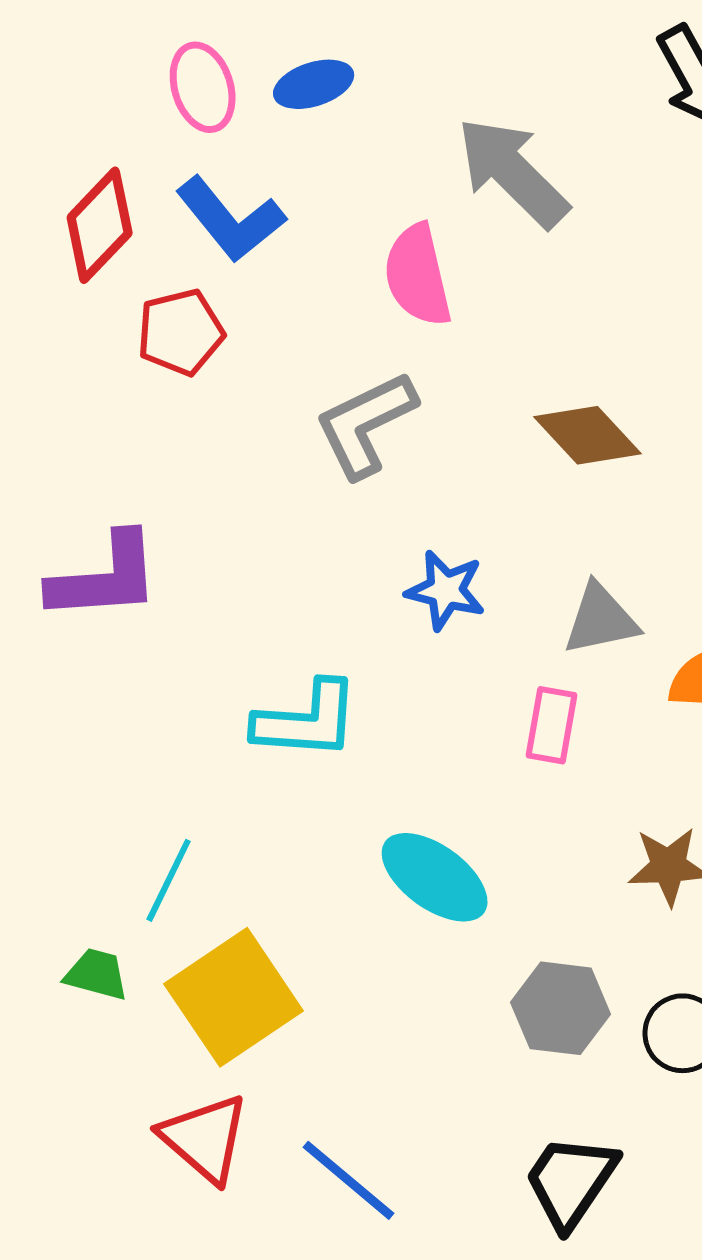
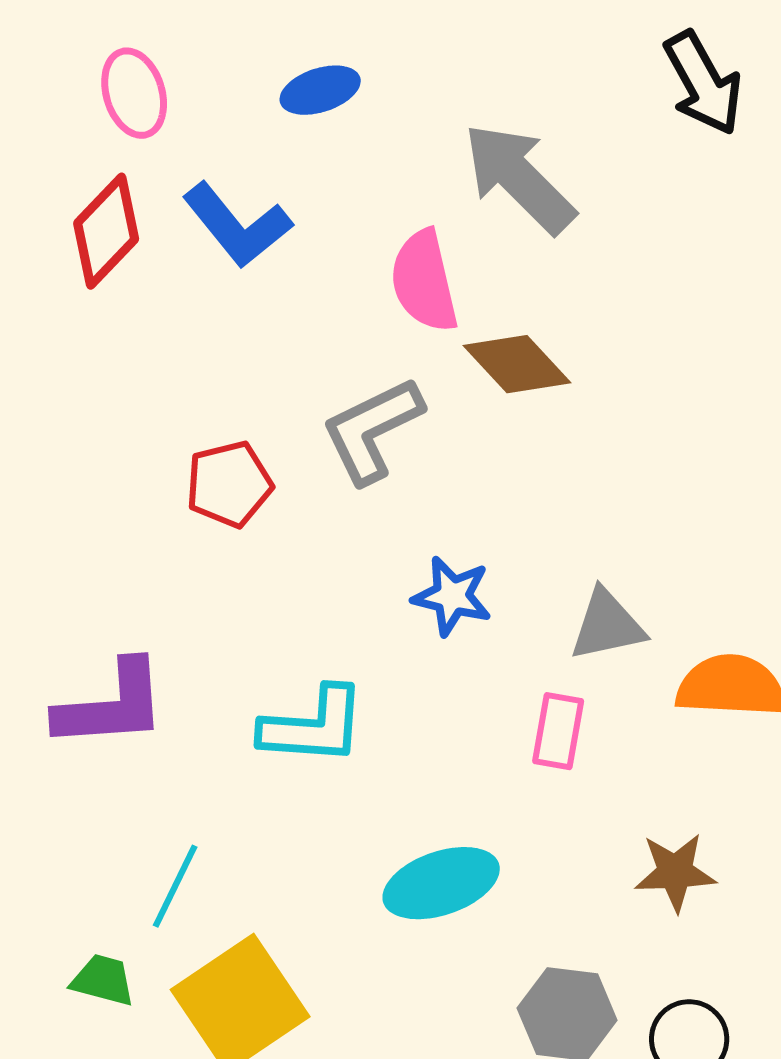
pink ellipse: (203, 87) -> (134, 93), moved
red pentagon: (181, 332) -> (229, 484), moved
brown diamond: (588, 435) -> (517, 364), moved
purple L-shape: (105, 577) -> (111, 705), moved
cyan ellipse: (435, 877) -> (441, 883), turned -55

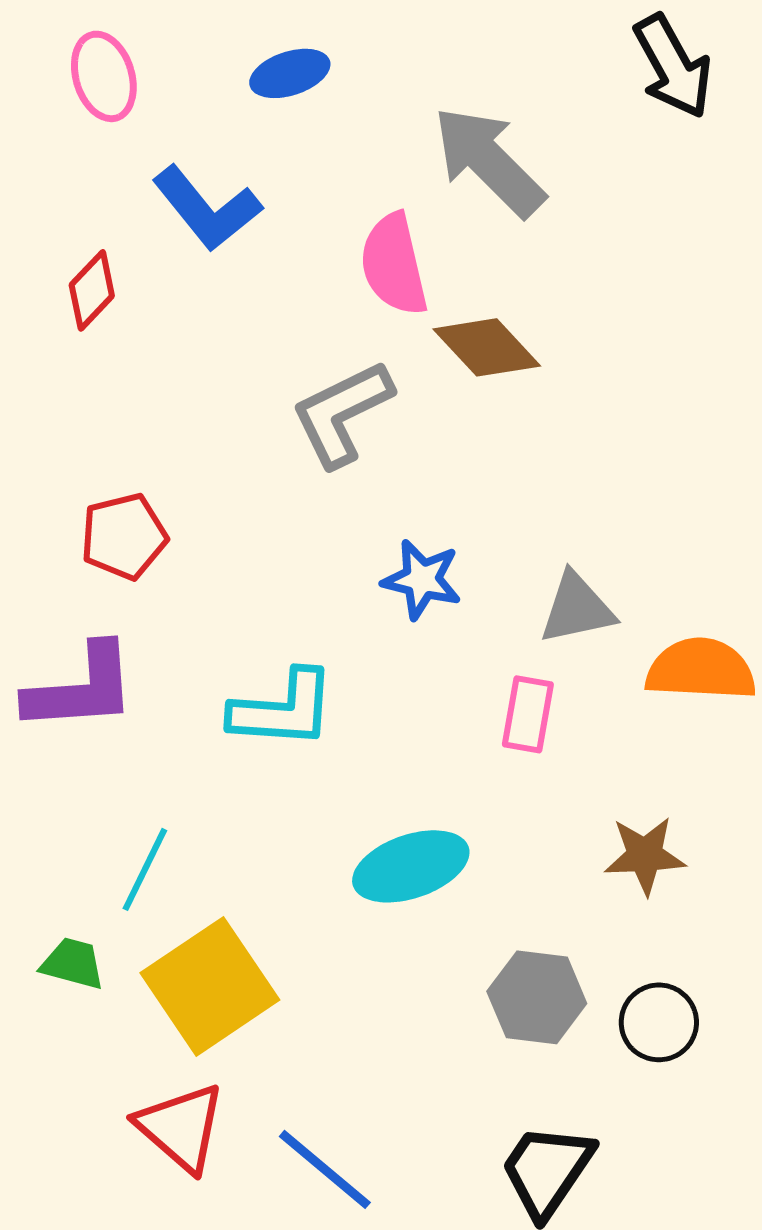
red diamond: (106, 231) -> (92, 290), moved, size x0.7
red pentagon: (229, 484) -> (124, 536), moved

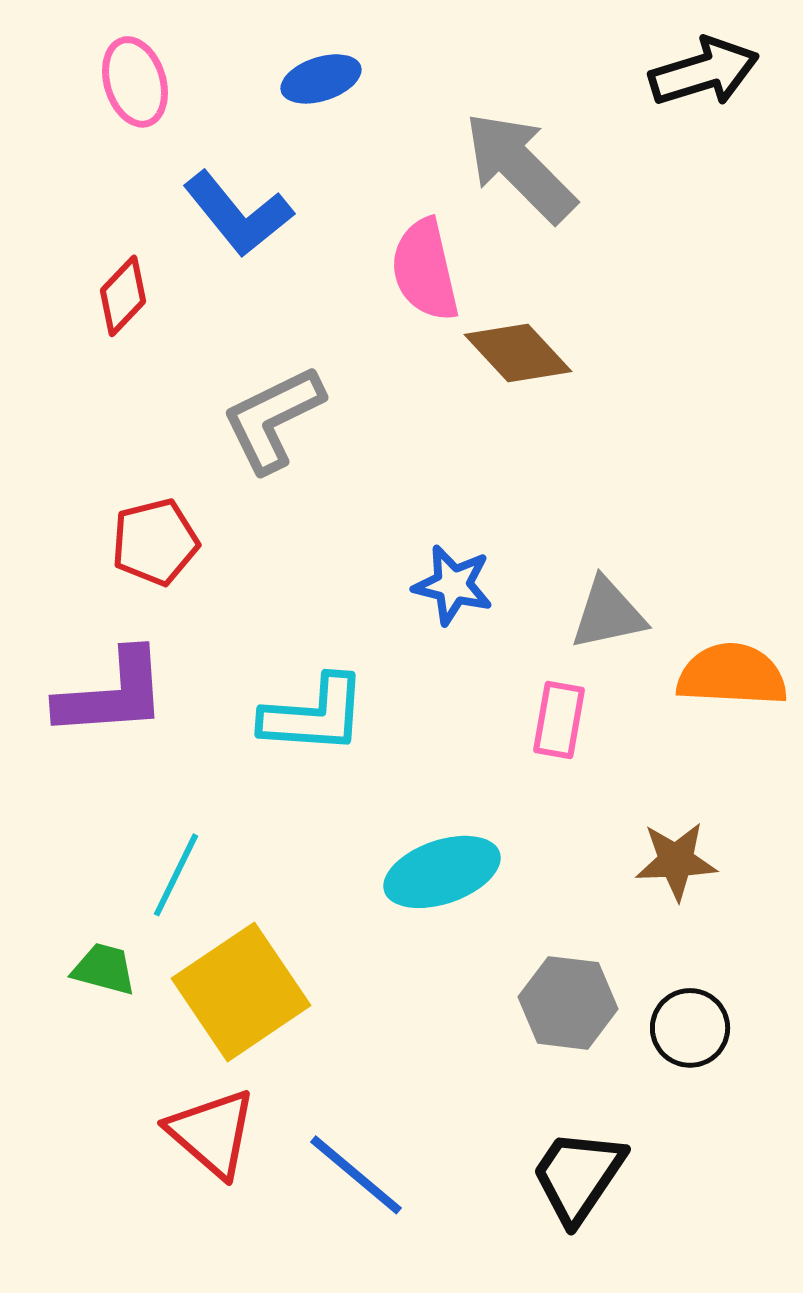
black arrow: (673, 66) -> (704, 72), turned -78
gray L-shape: (342, 413) -> (273, 419), moved

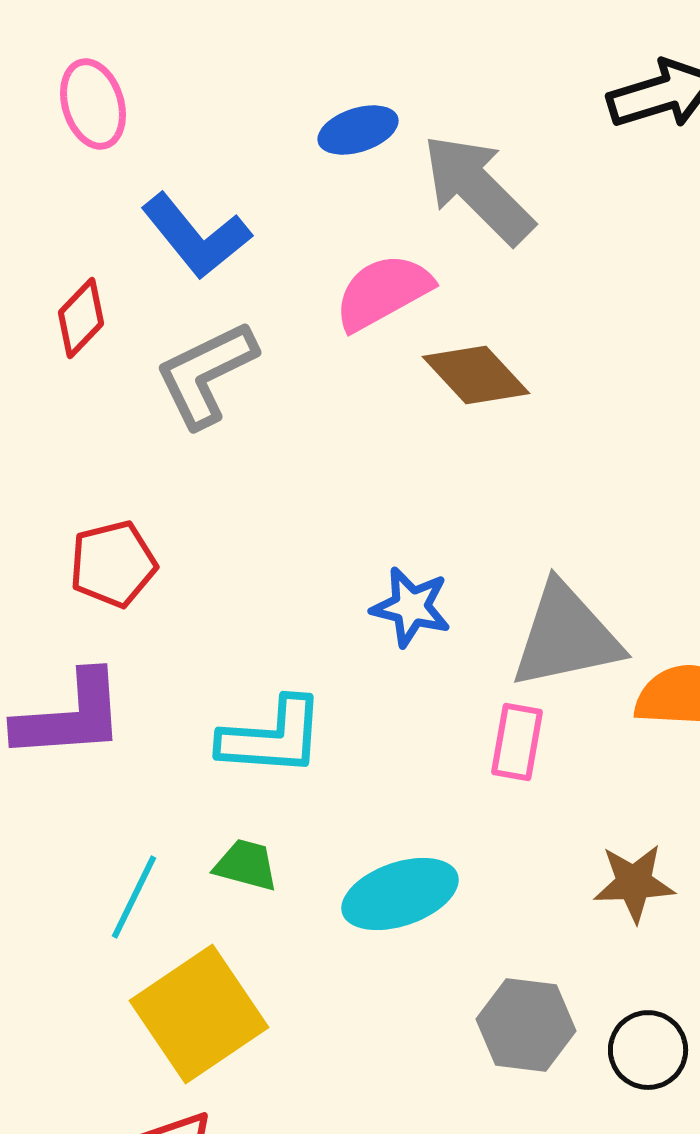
blue ellipse: (321, 79) -> (358, 130), moved
pink semicircle: (425, 270) -> (383, 292), turned 74
gray L-shape: (273, 419) -> (206, 374), moved
gray triangle: (608, 614) -> (566, 636), size x1.5
green trapezoid: (104, 969) -> (246, 865), moved

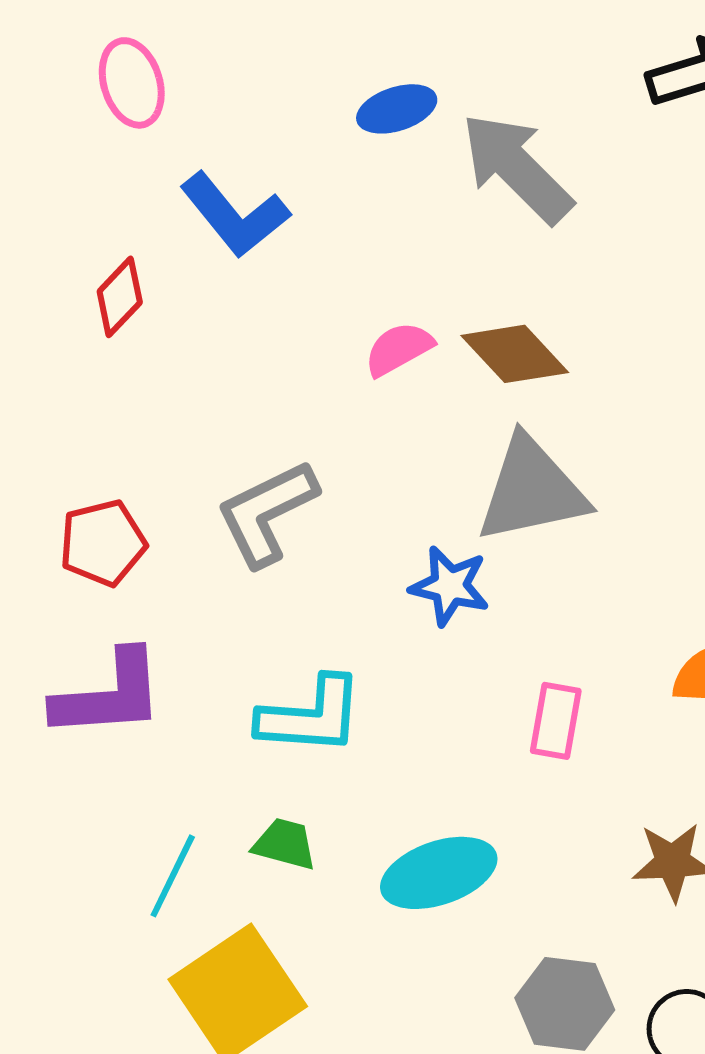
pink semicircle: (383, 292) -> (399, 349), moved, size x0.7
gray L-shape: (206, 374) -> (267, 513), moved
red pentagon: (113, 564) -> (103, 543), moved
gray triangle: (566, 636) -> (532, 490), moved

